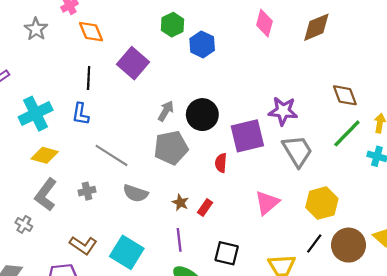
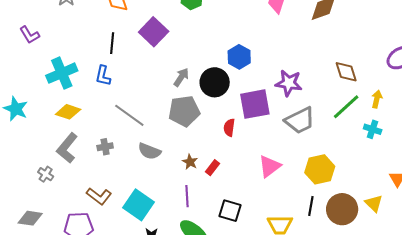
blue hexagon: (202, 44) -> (239, 57), moved
gray trapezoid: (297, 151) -> (300, 120), turned 92
black line: (314, 243) -> (311, 206), turned -30

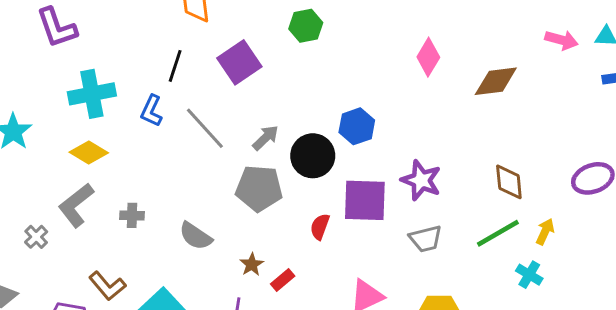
purple L-shape: (30, 35) -> (57, 28), size x1.4
gray line: (129, 115) -> (205, 128), moved
gray trapezoid: (300, 120) -> (426, 239), size x0.7

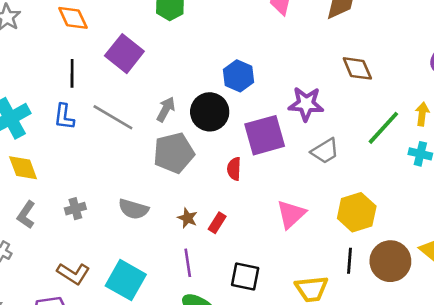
yellow diamond: (89, 153) -> (23, 168), turned 56
brown diamond: (509, 182) -> (357, 68), moved
gray L-shape: (76, 205) -> (26, 215), size x0.7

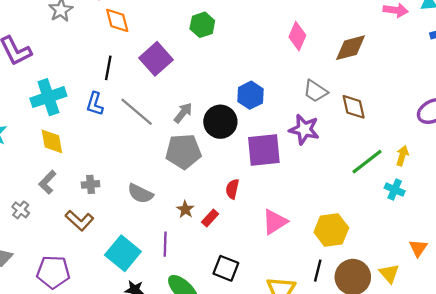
gray trapezoid: (325, 151) -> (315, 91), moved, turned 55
red semicircle: (234, 169) -> (232, 189), moved
purple line: (188, 263) -> (165, 244), moved
brown L-shape: (73, 274) -> (79, 220), moved

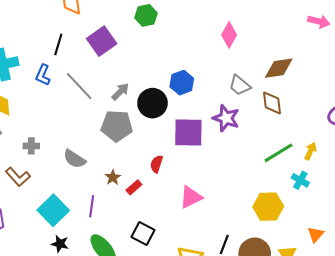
brown diamond: (350, 48) -> (279, 68), moved
yellow hexagon: (331, 230) -> (268, 207), moved

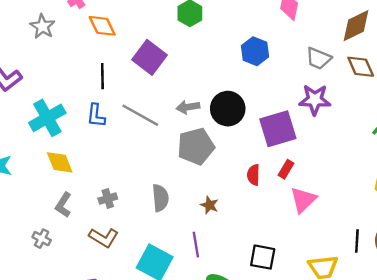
blue hexagon: (182, 83) -> (255, 51), moved
gray arrow: (120, 92) -> (188, 107), turned -126
gray semicircle: (74, 159) -> (160, 198), turned -110
red rectangle: (134, 187) -> (286, 169), moved

